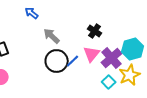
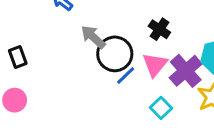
black circle: (57, 61) -> (115, 54), moved
cyan square: (109, 82) -> (161, 108), moved

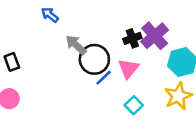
black cross: (159, 29) -> (132, 38), turned 36
purple cross: (186, 71) -> (155, 36), moved

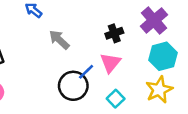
purple cross: (155, 36) -> (154, 20), moved
black circle: (94, 59) -> (73, 86), moved

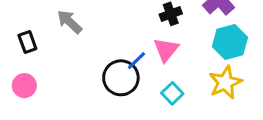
gray arrow: (59, 40) -> (70, 22), moved

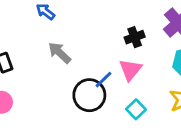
gray arrow: (70, 22) -> (60, 53), moved

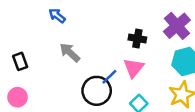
black cross: (135, 37) -> (137, 39), turned 30

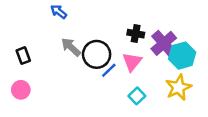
purple cross: (177, 26) -> (164, 43), moved
black circle: (97, 91) -> (97, 54), moved

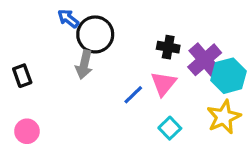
gray arrow: (71, 47) -> (84, 65), turned -120
black circle: (97, 54) -> (95, 34), moved
pink circle: (21, 90) -> (27, 131), moved

